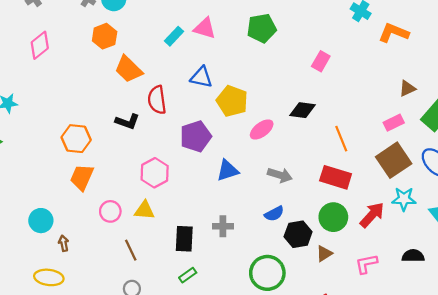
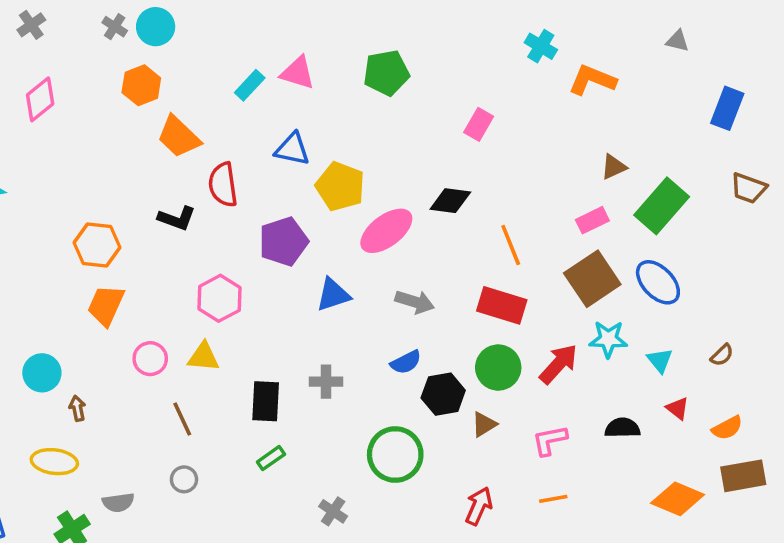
pink ellipse: (262, 129) -> (386, 231), size x1.4

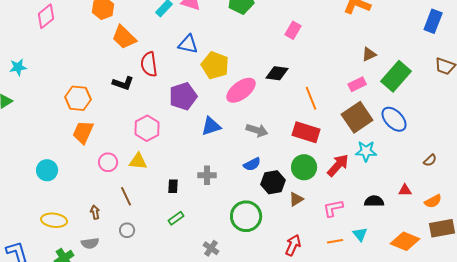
cyan triangle: (660, 360) -> (360, 234), moved
black rectangle: (266, 401) -> (173, 186), size x0.6
brown arrow: (77, 408) -> (95, 212), moved
red triangle: (678, 408) -> (405, 190), turned -40

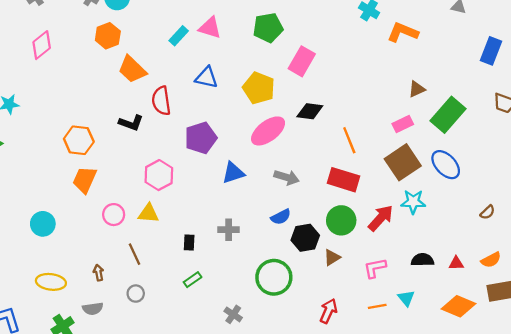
pink rectangle: (293, 30) -> (302, 61), moved, size x1.4
yellow pentagon: (215, 65) -> (259, 88), moved
red triangle: (405, 190) -> (456, 263), moved

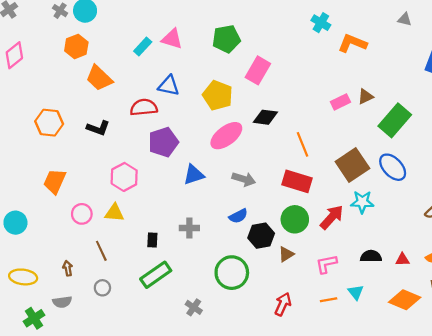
red semicircle: (161, 101) -> (144, 107), moved, turned 92
pink rectangle: (403, 124) -> (340, 102), moved
orange hexagon: (79, 140) -> (49, 123), moved
green rectangle: (193, 280) -> (156, 275), size x1.8

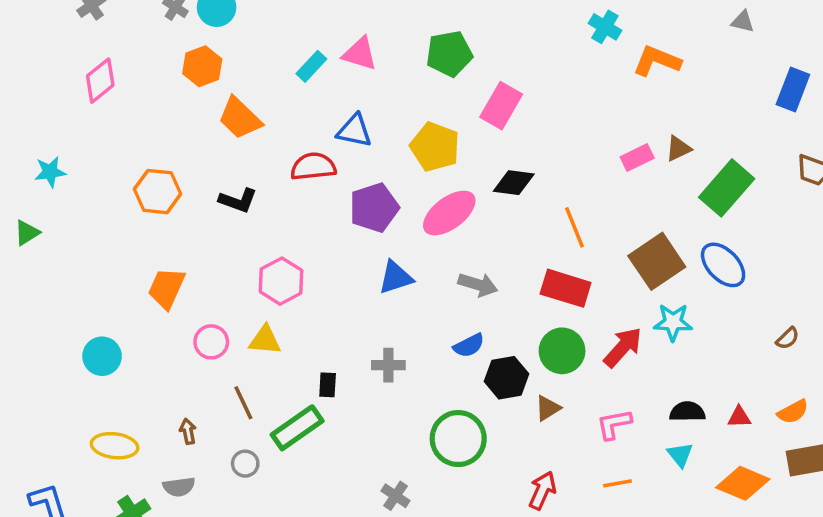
purple pentagon: (163, 142) -> (374, 208), moved
green rectangle: (156, 275) -> (297, 428), moved
cyan triangle: (356, 292) -> (680, 455), moved

